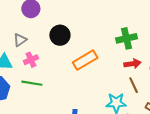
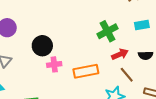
pink cross: (31, 60) -> (54, 64), moved, turned 32
orange rectangle: (85, 60) -> (86, 71), moved, turned 35

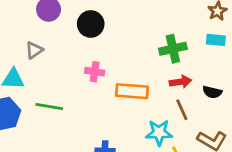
cyan rectangle: (142, 25) -> (216, 40), moved
black circle: (42, 46) -> (91, 24), moved

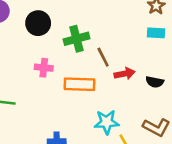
green cross: (173, 49) -> (77, 39), moved
brown line: (182, 110) -> (103, 57), moved

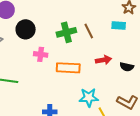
black circle: (38, 23) -> (26, 29), moved
cyan rectangle: (156, 33) -> (119, 26), moved
brown line: (103, 57) -> (89, 31), moved

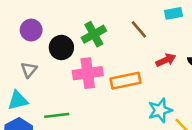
green cross: (66, 32) -> (94, 34), moved
pink cross: (41, 54) -> (88, 73), size x1.6

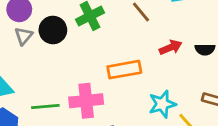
gray triangle: (29, 70) -> (24, 36), moved
pink cross: (88, 73) -> (86, 101), moved

